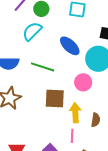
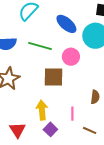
pink circle: (83, 82) -> (71, 57), moved
yellow arrow: (75, 113) -> (42, 110), moved

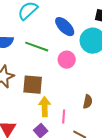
brown square: (53, 77) -> (33, 85), moved
yellow arrow: (42, 110) -> (45, 107), moved

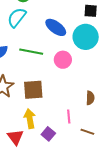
yellow arrow: (45, 107) -> (30, 119), moved

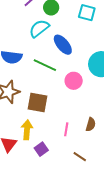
blue ellipse: (56, 27) -> (63, 45), moved
pink line: (69, 116) -> (66, 129), moved

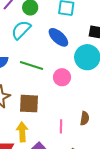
blue ellipse: (63, 45) -> (58, 37), moved

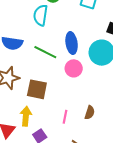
cyan semicircle: (21, 30) -> (41, 15), turned -45
blue ellipse: (58, 37) -> (72, 43), moved, turned 30

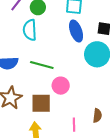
blue ellipse: (72, 43) -> (76, 31), moved
pink circle: (74, 68) -> (61, 86), moved

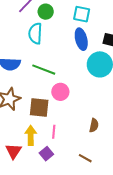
pink line: (74, 125) -> (54, 132), moved

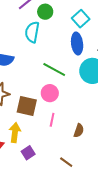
cyan square: (82, 14) -> (81, 19), turned 30
green line: (44, 70) -> (54, 70), moved
pink line: (54, 132) -> (52, 120), moved

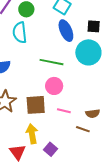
pink line: (52, 120) -> (64, 111), turned -72
brown semicircle: (79, 131) -> (93, 114), turned 80
brown line: (66, 162) -> (83, 129), moved

